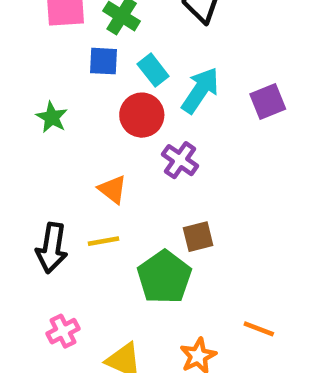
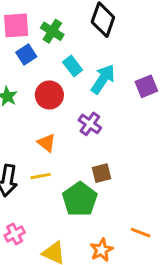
blue square: (104, 61) -> (26, 54), moved, turned -36
red circle: (142, 115) -> (49, 95), moved

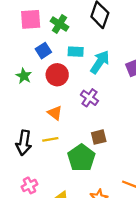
blue square: (26, 54) -> (43, 51), moved
cyan rectangle: (73, 66) -> (76, 52), turned -49

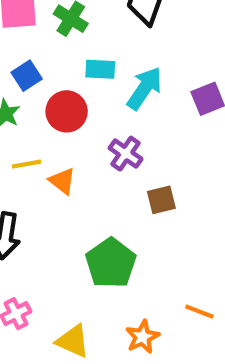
blue square: (43, 51) -> (27, 76), moved
brown square: (99, 137) -> (161, 200), moved
yellow line: (50, 139) -> (27, 164), moved

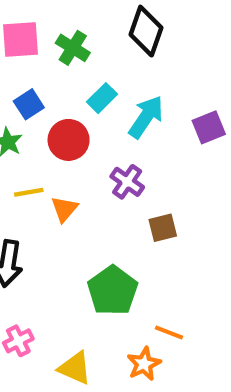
cyan rectangle: (100, 69) -> (102, 98), turned -48
orange triangle: (62, 181) -> (64, 209), turned 32
orange line: (199, 312) -> (169, 332), moved

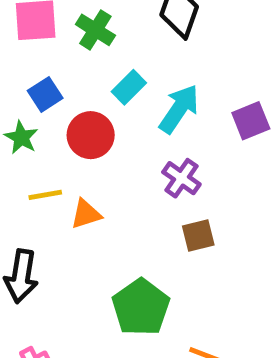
purple cross: (127, 182) -> (181, 178), moved
orange triangle: (64, 209) -> (86, 214), turned 32

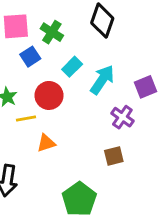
blue square: (45, 94) -> (30, 57), moved
purple cross: (181, 178) -> (122, 117), moved
yellow line: (45, 195) -> (26, 119), moved

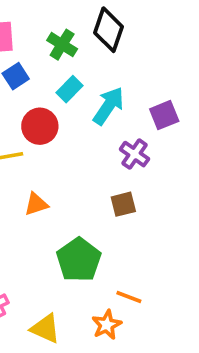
green cross: (52, 32) -> (62, 45), moved
orange triangle: (46, 143) -> (36, 204), moved

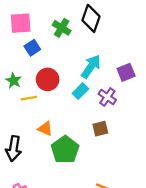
cyan rectangle: (70, 89) -> (80, 91), moved
orange triangle: (36, 204) -> (45, 129), turned 42
green pentagon: (79, 260) -> (65, 150), moved

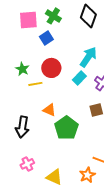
green cross: (62, 28) -> (53, 16), moved
blue square: (32, 48) -> (46, 38), moved

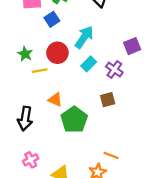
cyan arrow: (88, 57) -> (84, 37), moved

